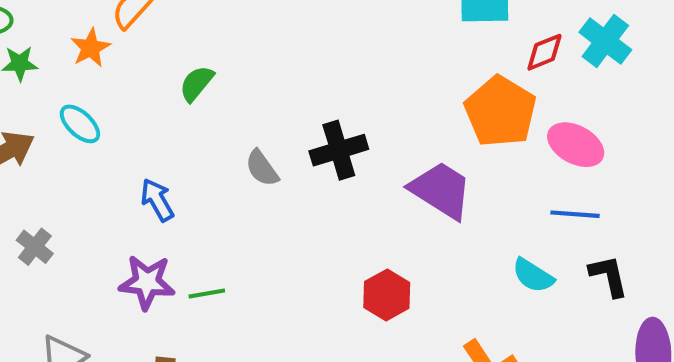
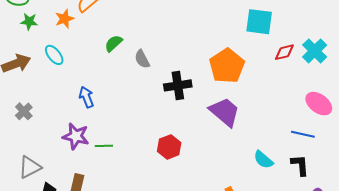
orange pentagon: (500, 112) -> (227, 66), moved
pink ellipse: (576, 145) -> (319, 104), moved
gray semicircle: (262, 168) -> (142, 59), moved
blue line: (575, 214) -> (303, 134), moved
red hexagon: (387, 295) -> (169, 147), moved

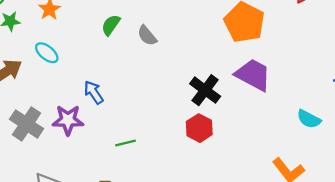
black cross: (178, 85) -> (205, 90), moved, turned -32
gray cross: (24, 111) -> (27, 124), size x1.6
purple star: (76, 136) -> (68, 120), moved

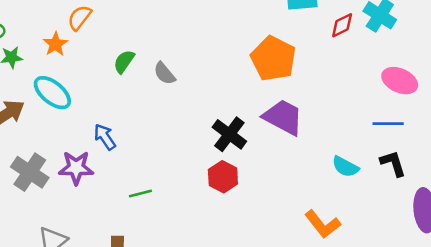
cyan ellipse: (47, 53) -> (52, 93), size x1.4

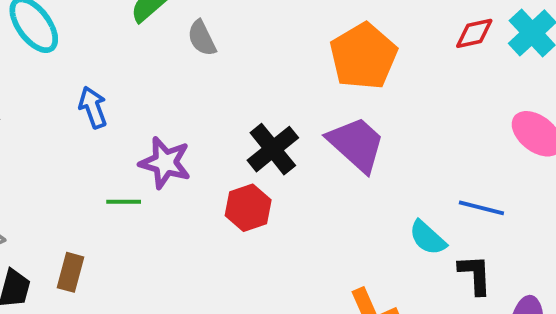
blue line: (388, 124) -> (481, 208), moved
black L-shape: (393, 163) -> (475, 275), moved
purple star: (76, 168) -> (165, 163), moved

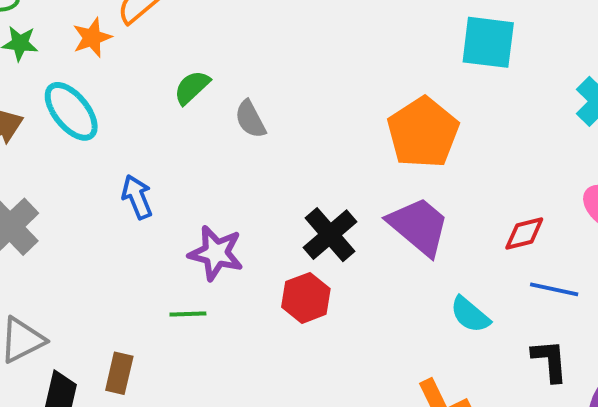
red diamond: (474, 33) -> (524, 234), moved
green line: (124, 202) -> (188, 314), moved
cyan semicircle: (428, 238) -> (470, 315), moved

